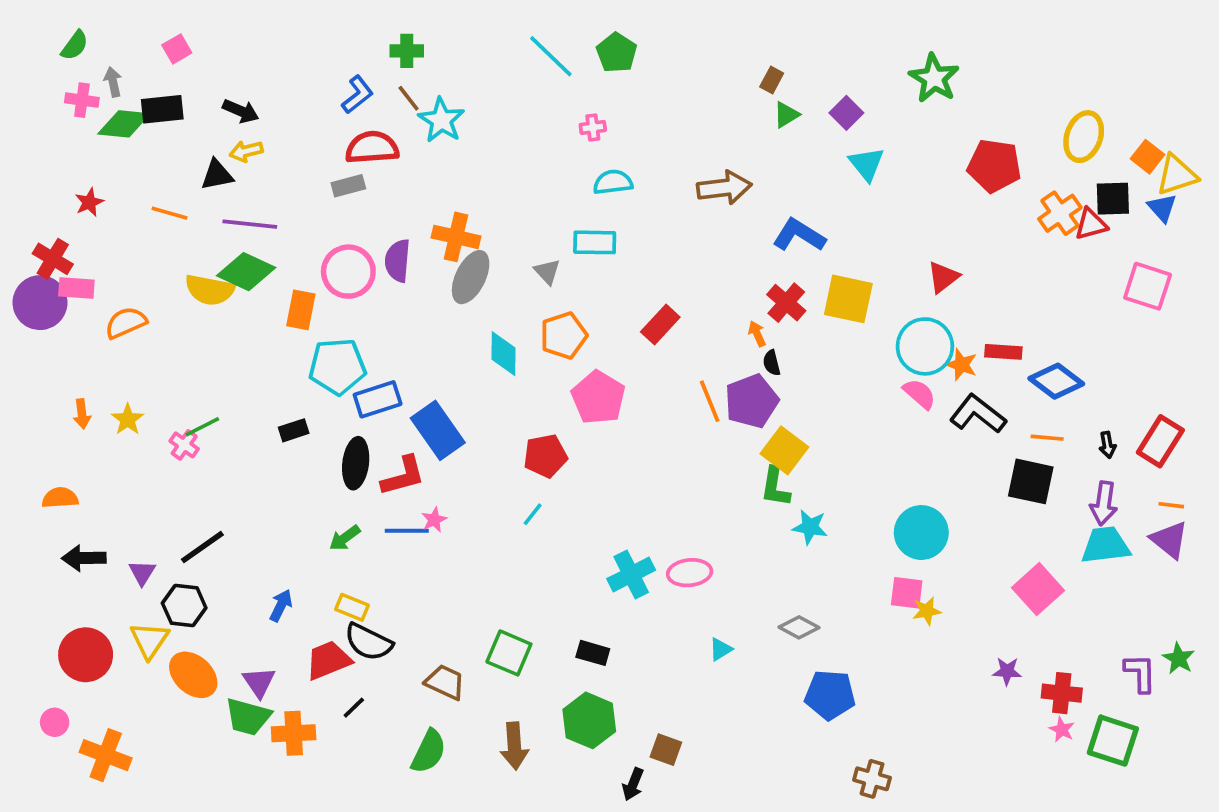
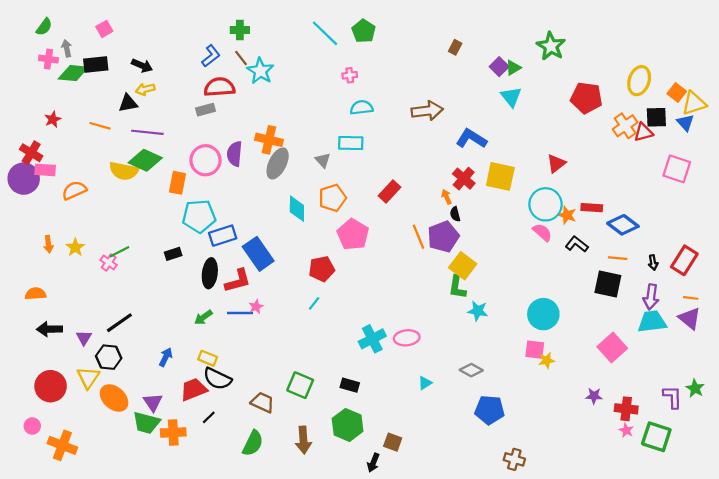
green triangle: (786, 115) -> (513, 68), moved
black L-shape: (978, 414) -> (577, 244), size x0.7

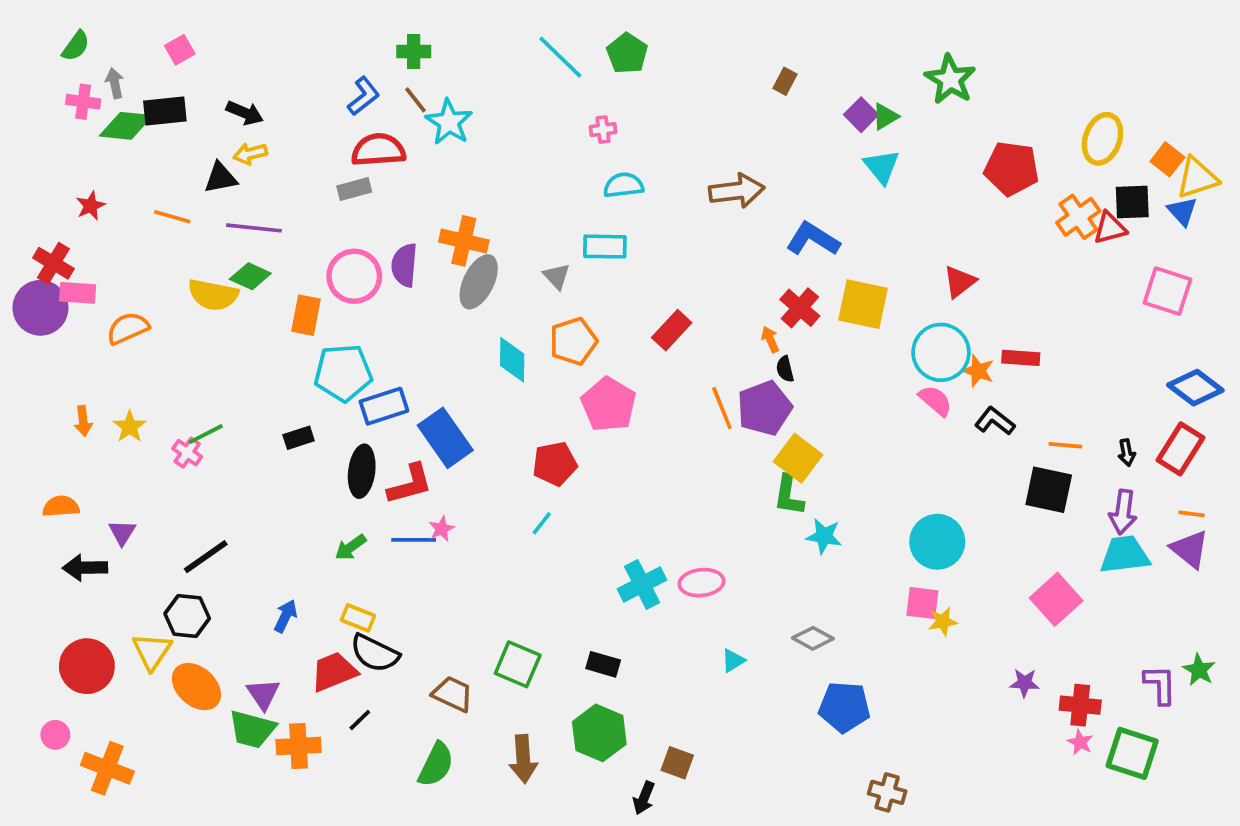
green diamond: (145, 160) -> (250, 276), size x0.7
blue diamond: (623, 225) -> (1195, 388), moved
purple triangle: (84, 338) -> (122, 532), moved

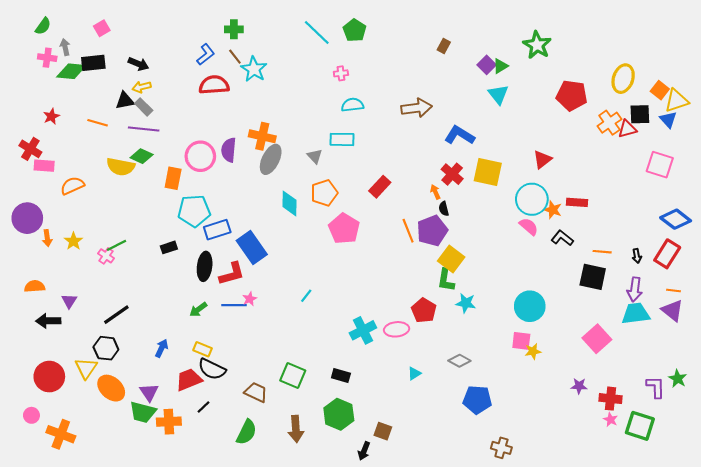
gray rectangle: (354, 189) -> (144, 107), moved, turned 60
purple circle: (40, 308) -> (27, 218), moved
red pentagon: (555, 464) -> (424, 310), moved, turned -30

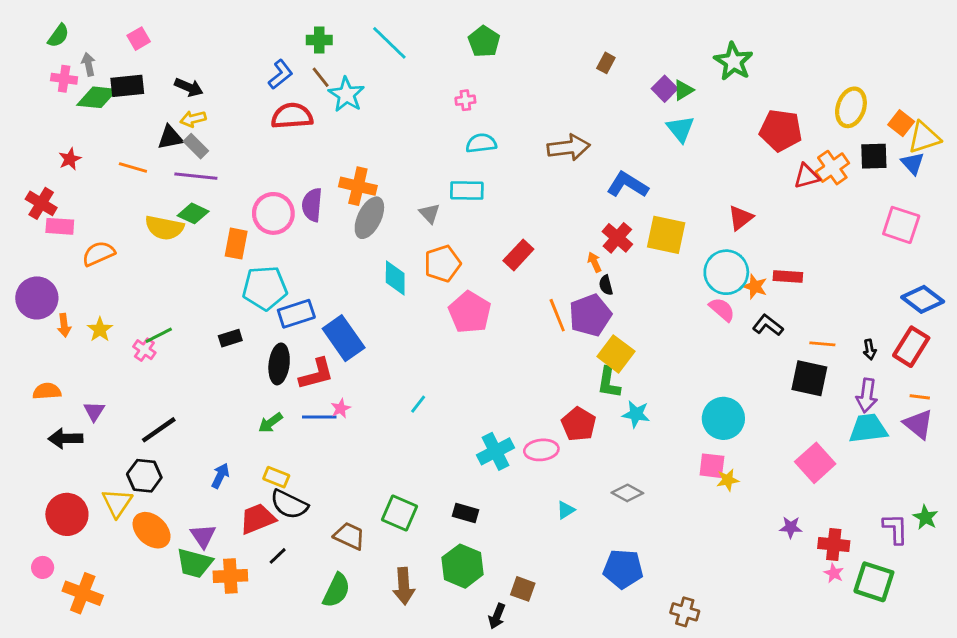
cyan line: (317, 32) -> (389, 43), moved
red triangle: (627, 129) -> (807, 176), moved
blue pentagon: (477, 400) -> (623, 569), moved

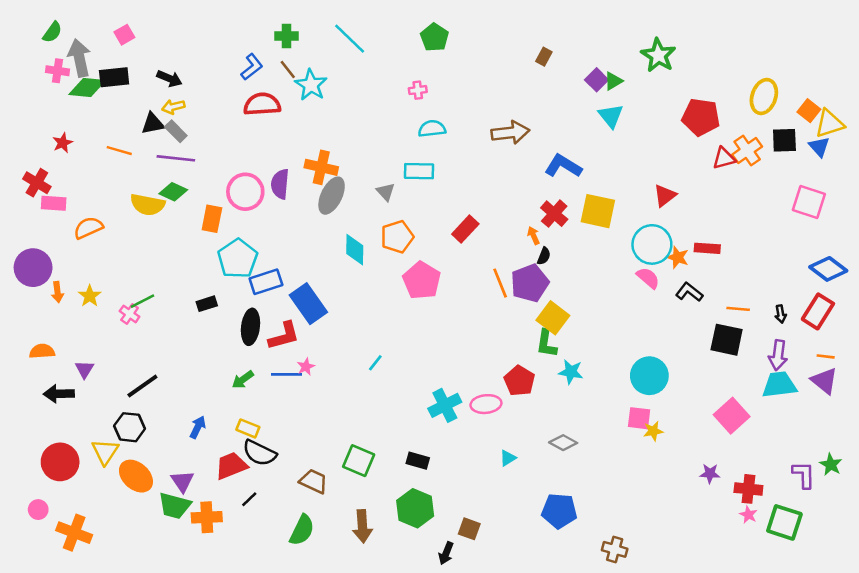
gray arrow: (88, 64) -> (79, 58), size x1.8
black semicircle: (606, 285) -> (544, 256), turned -144
cyan pentagon: (265, 288) -> (238, 259), turned -30

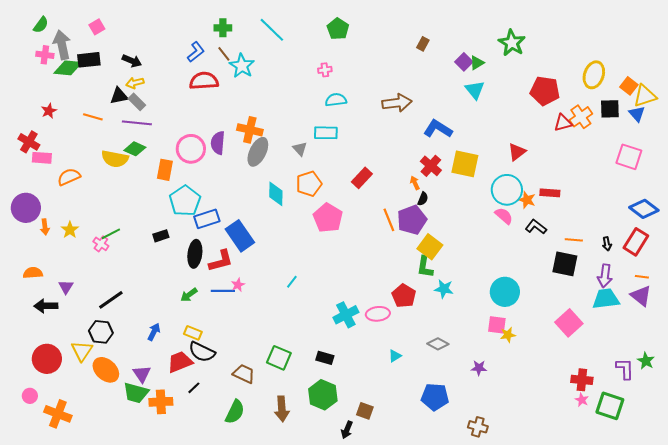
purple star: (710, 474) -> (479, 368), moved

